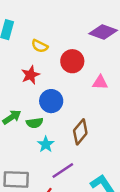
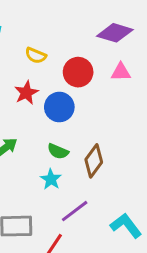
pink triangle: (100, 82) -> (121, 72), moved
blue circle: (51, 101) -> (59, 107), moved
green semicircle: (35, 123) -> (58, 151), moved, turned 35

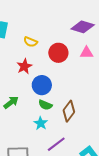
blue circle: (59, 107) -> (42, 85), moved

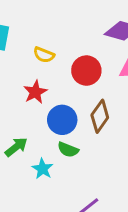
brown diamond: (69, 111) -> (100, 116), moved
cyan star: (41, 123) -> (43, 169), moved

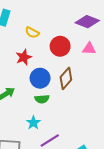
green semicircle: (68, 150) -> (42, 99), turned -32
cyan star: (43, 169) -> (33, 123), moved

